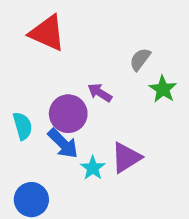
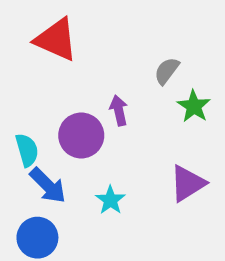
purple arrow: (100, 93) -> (119, 110), turned 45
blue arrow: (63, 143) -> (48, 186), moved
purple triangle: (126, 157) -> (188, 183), moved

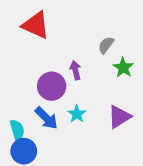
cyan semicircle: (27, 150) -> (17, 130), moved
blue arrow: (48, 186) -> (46, 118), moved
cyan star: (110, 200) -> (77, 114), moved

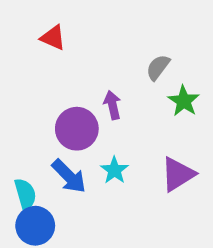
red triangle: (36, 25) -> (53, 38), size x0.6

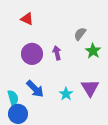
purple circle: (77, 129) -> (32, 54), moved
cyan star: (114, 170) -> (66, 94), moved
purple triangle: (178, 174) -> (90, 88), turned -30

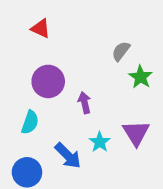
purple arrow: (57, 53) -> (85, 103), moved
blue arrow: (35, 89) -> (68, 156), moved
cyan semicircle: (13, 98) -> (30, 122), moved, turned 35

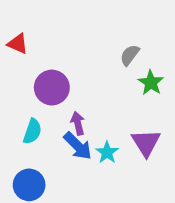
red triangle: (41, 28) -> (18, 44), moved
purple arrow: (85, 103) -> (78, 123), moved
blue arrow: (68, 156) -> (78, 146), moved

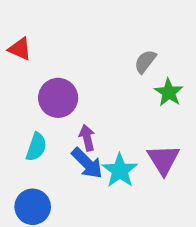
cyan star: (107, 152) -> (120, 170), size x1.4

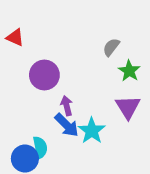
cyan semicircle: (36, 147) -> (40, 147), moved, turned -30
purple triangle: (163, 160) -> (128, 107), moved

